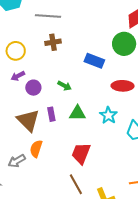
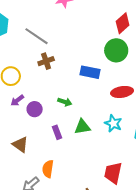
gray line: (48, 16) -> (37, 36), turned 40
brown triangle: (28, 120) -> (20, 144), moved, size x0.7
red trapezoid: (81, 153) -> (113, 173), moved

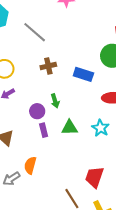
brown cross: (46, 61) -> (48, 66), moved
green arrow: (65, 102) -> (55, 101), turned 48
purple circle: (35, 109) -> (37, 111), moved

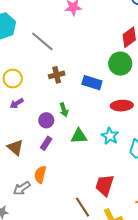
purple rectangle: (44, 130) -> (46, 143), moved, turned 48

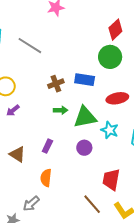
brown cross: (57, 75) -> (56, 84), moved
green arrow: (64, 110) -> (61, 110), turned -64
purple circle: (46, 120) -> (84, 148), moved
green triangle: (79, 136) -> (85, 117), moved, size x1.4
gray arrow: (22, 188) -> (31, 204), moved

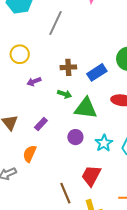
gray line: (30, 46) -> (56, 23), turned 65
blue rectangle: (85, 80) -> (97, 72), turned -60
purple arrow: (13, 110) -> (34, 82), moved
cyan star: (110, 130) -> (104, 143), moved

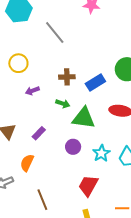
gray line: (56, 23) -> (55, 32), turned -65
brown line: (65, 193) -> (42, 200), moved

